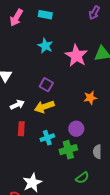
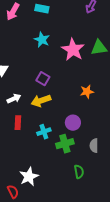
green semicircle: (82, 178) -> (79, 172), turned -64

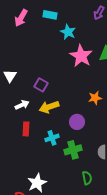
cyan star: (42, 40) -> (68, 32), moved
purple square: (43, 79) -> (41, 85), moved
purple circle: (73, 123) -> (77, 122), moved

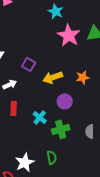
yellow arrow: (49, 107) -> (53, 77), moved
cyan cross: (52, 138) -> (40, 117), turned -32
green semicircle: (87, 178) -> (52, 157), moved

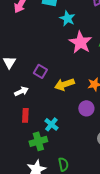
purple circle: (65, 101) -> (86, 108), moved
green cross: (61, 129) -> (38, 141), moved

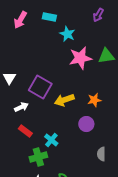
pink star: (80, 42) -> (80, 58), turned 30
purple square: (40, 71) -> (40, 87), size x1.6
red rectangle: (25, 115) -> (25, 131), turned -56

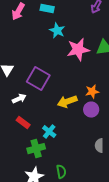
cyan star: (67, 34) -> (57, 31), moved
yellow arrow: (64, 100) -> (67, 102), moved
purple circle: (86, 124) -> (91, 110), moved

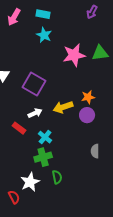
cyan star: (57, 31) -> (44, 35), moved
white arrow: (19, 99) -> (35, 113), moved
green cross: (36, 149) -> (43, 157), moved

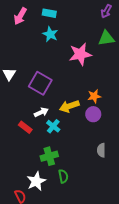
purple arrow: (92, 12) -> (106, 11), moved
green triangle: (100, 53) -> (106, 38), moved
cyan cross: (45, 137) -> (53, 126), moved

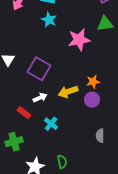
cyan cross: (53, 126) -> (51, 124), moved
green cross: (49, 156) -> (14, 142), moved

